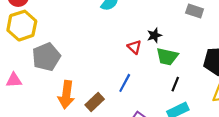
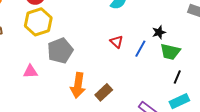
red triangle: (134, 47) -> (117, 42), moved
blue line: (125, 83) -> (140, 49), moved

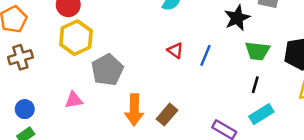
black star: (159, 32) -> (237, 18), moved, size x1.5
green trapezoid: (170, 52) -> (257, 51), moved

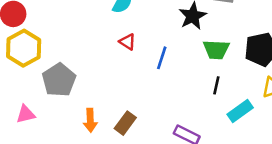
red triangle: (175, 50) -> (127, 42), moved
orange arrow: (134, 110) -> (90, 120), size x0.7
cyan rectangle: (261, 114) -> (240, 111), moved

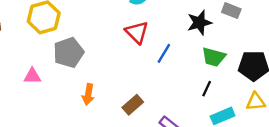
red triangle: (127, 42) -> (137, 32), size x1.5
brown rectangle: (125, 123) -> (133, 105), moved

